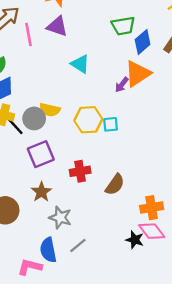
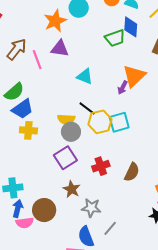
blue diamond: (143, 42) -> (131, 27), moved, turned -35
gray circle: (34, 118) -> (71, 132), moved
cyan square: (111, 124) -> (119, 122), size x1.5
black line: (15, 126) -> (87, 108), moved

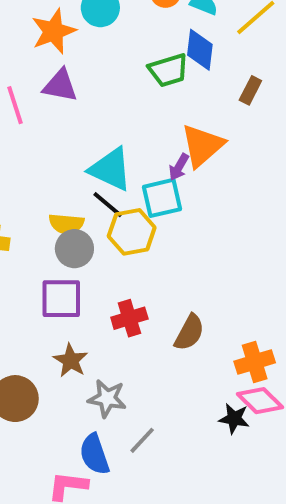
cyan triangle: (85, 76) -> (111, 169), moved, size x1.4
cyan square: (119, 122) -> (162, 198), moved
purple square: (65, 158) -> (61, 299), turned 30

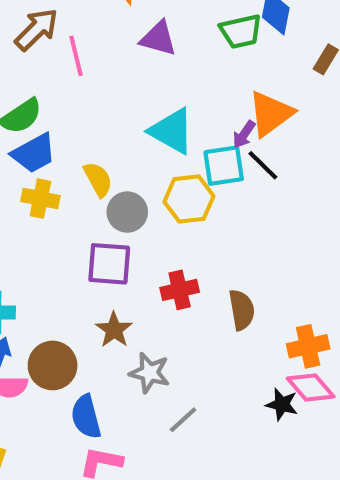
purple triangle: (60, 86) -> (158, 38), moved
black line: (108, 205) -> (263, 165), moved
yellow semicircle: (66, 224) -> (98, 179), moved, turned -128
brown semicircle: (189, 332) -> (242, 310), turned -42
blue semicircle: (94, 454) -> (86, 417), moved

